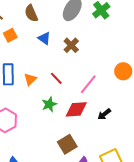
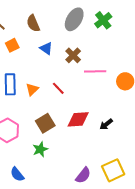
pink line: (88, 84) -> (95, 71), moved, turned 50
green star: (49, 104) -> (40, 149), moved
brown square: (67, 144) -> (45, 123), moved

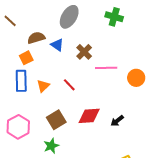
gray ellipse: (74, 19) -> (69, 17), moved
green cross: (103, 20) -> (114, 17), turned -36
brown semicircle: (33, 23) -> (36, 38), moved, turned 96
orange square: (12, 45) -> (26, 58), moved

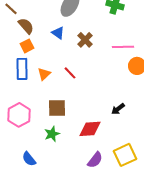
brown semicircle: (36, 38) -> (26, 26), moved, turned 66
pink line: (106, 68) -> (123, 47), moved
red diamond: (89, 116) -> (90, 129), moved
brown square: (56, 120) -> (57, 108), turned 30

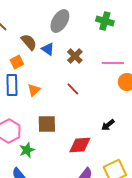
brown semicircle: (26, 26) -> (29, 42), moved
red line: (70, 73) -> (73, 89), moved
green star: (52, 134) -> (27, 150), moved

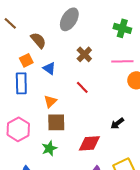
green cross: (105, 21) -> (122, 28), moved
blue triangle: (48, 49) -> (49, 68), moved
orange triangle: (34, 90) -> (50, 101), moved
green star: (27, 150) -> (49, 148), moved

